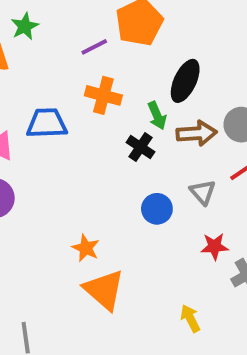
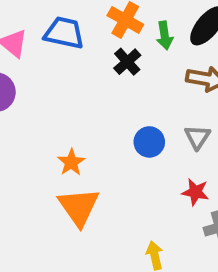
green arrow: (157, 116) -> (165, 35), moved
black cross: (141, 147) -> (127, 62), moved

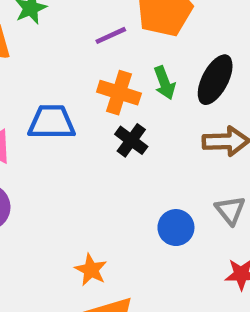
green arrow: (165, 35) -> (165, 83), moved

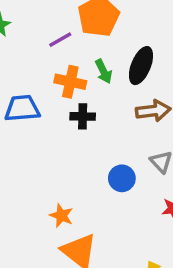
black cross: (131, 140) -> (83, 116), turned -30

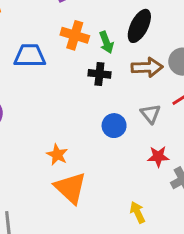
green arrow: (104, 71) -> (106, 42), moved
black cross: (83, 116) -> (99, 74), moved

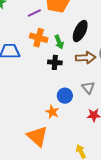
orange star: (57, 155) -> (52, 112), moved

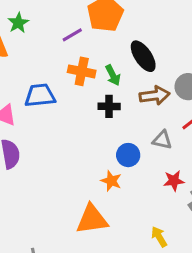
black ellipse: (80, 31) -> (143, 56), turned -55
gray triangle: (88, 88) -> (162, 140), turned -32
orange triangle: (37, 136) -> (92, 219), turned -45

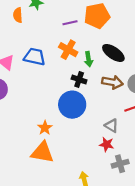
black ellipse: (143, 56) -> (113, 53), turned -40
gray triangle: (162, 140) -> (112, 126), moved
blue circle: (128, 155) -> (72, 105), moved, size x1.6
orange star: (111, 181) -> (45, 128), moved

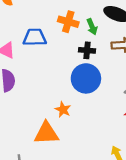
orange triangle: (42, 152) -> (46, 133), moved

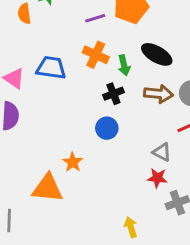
black cross: (87, 50) -> (113, 94), turned -35
blue circle: (86, 78) -> (107, 128), size x0.6

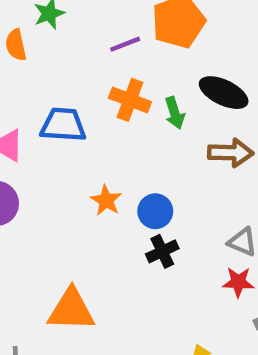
black cross: (113, 94) -> (162, 251), moved
orange star: (73, 162) -> (106, 200), moved

